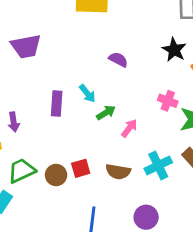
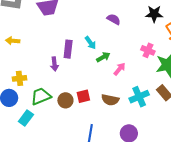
black star: (174, 50) -> (154, 14), turned -30
purple arrow: (14, 122) -> (54, 64), moved

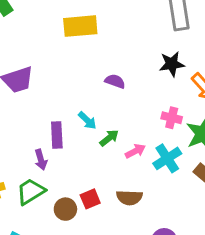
pink arrow: (119, 69) -> (135, 151), turned 32
green trapezoid: (41, 96) -> (31, 192), moved
cyan cross: (139, 97) -> (167, 158), moved

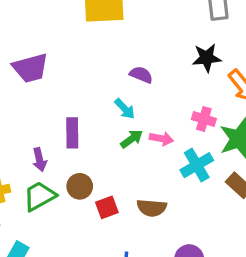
cyan arrow: (87, 120) -> (125, 109), moved
pink arrow: (135, 151) -> (161, 139), moved, turned 36
purple arrow: (41, 160) -> (39, 160), moved
brown circle: (65, 209) -> (80, 186), moved

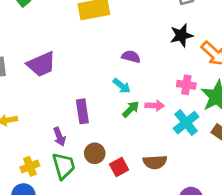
green trapezoid: (39, 196) -> (64, 166), turned 112

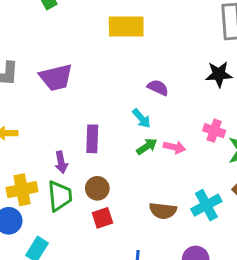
cyan cross: (186, 123) -> (206, 205), moved
yellow cross: (30, 166) -> (22, 190), size x1.4
red square: (119, 167) -> (102, 218), moved

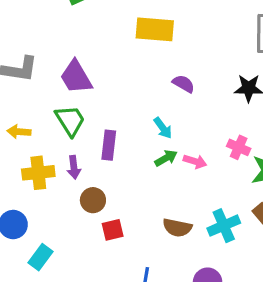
purple trapezoid: (56, 77) -> (76, 77), turned 68
purple semicircle: (158, 88) -> (183, 84), moved
brown circle: (97, 188) -> (93, 200), moved
yellow cross: (22, 190) -> (38, 173), moved
green trapezoid: (60, 196) -> (70, 121), moved, turned -32

